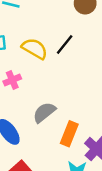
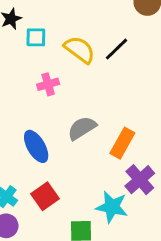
orange rectangle: (69, 134) -> (122, 143), moved

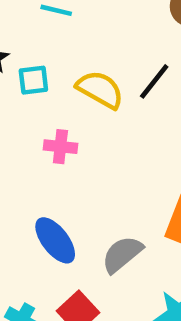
pink cross: (48, 84) -> (60, 147), turned 30
gray semicircle: (82, 128) -> (122, 254), moved

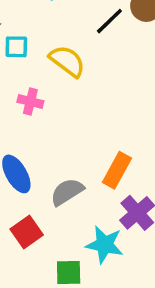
black line: (154, 81) -> (109, 21), moved

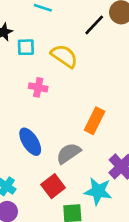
orange rectangle: (117, 170) -> (95, 121), moved
red square: (27, 232) -> (53, 186), moved

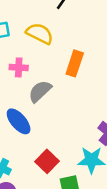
orange rectangle: (95, 121) -> (75, 63), moved
gray semicircle: (68, 153) -> (40, 91), moved

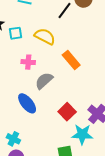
orange rectangle: (75, 63) -> (71, 60), turned -60
red square: (47, 161) -> (67, 112), moved

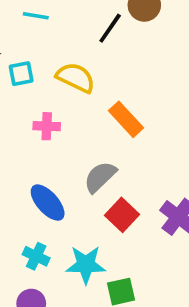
gray semicircle: (44, 81) -> (100, 177), moved
cyan star: (82, 134) -> (86, 265), moved
cyan cross: (13, 139) -> (36, 256), moved

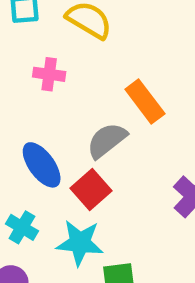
orange rectangle: (126, 119) -> (145, 101), moved
red square: (122, 215) -> (91, 189), moved

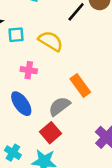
blue ellipse: (42, 165) -> (21, 104), moved

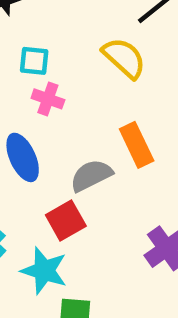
cyan square: (16, 35) -> (34, 61), moved
yellow semicircle: (51, 41) -> (124, 58), moved

